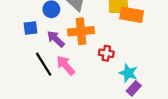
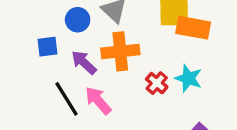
red cross: (106, 53) -> (157, 83), turned 32
cyan star: (128, 73) -> (188, 78), moved

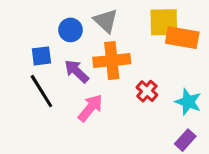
cyan star: (188, 78) -> (188, 102), moved
black line: (66, 99) -> (41, 91), moved
pink arrow: (98, 100) -> (90, 108), turned 80

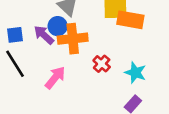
blue circle: (71, 30) -> (58, 26), moved
purple arrow: (77, 71) -> (44, 35), moved

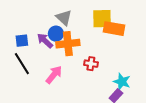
red cross: (102, 64) -> (91, 64), turned -32
cyan star: (135, 73) -> (122, 82), moved

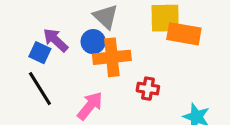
blue square: (22, 41) -> (40, 53), turned 32
purple arrow: (45, 41) -> (56, 40), moved

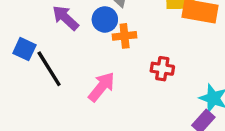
blue square: (40, 53) -> (24, 49), moved
orange cross: (112, 57) -> (125, 36), size x0.6

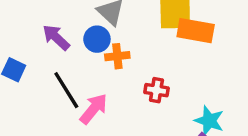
black line: (49, 69) -> (66, 90), moved

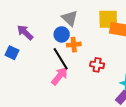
purple arrow: (56, 37) -> (25, 32), moved
black line: (66, 90) -> (61, 59), moved

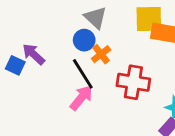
purple arrow: (25, 32) -> (34, 54), moved
orange cross: (74, 45) -> (101, 54), turned -32
red cross: (97, 65) -> (133, 82), size x1.6

